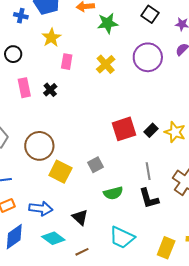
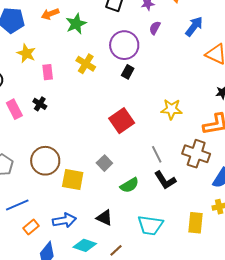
black rectangle: (151, 130) -> (128, 72), moved

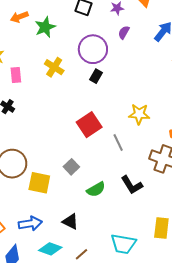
gray line: (157, 154) -> (118, 142), moved
cyan trapezoid: (150, 225) -> (123, 244), moved

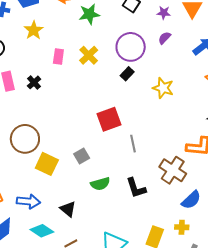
pink rectangle: (16, 75) -> (58, 57), moved
yellow star: (139, 114) -> (163, 88), moved

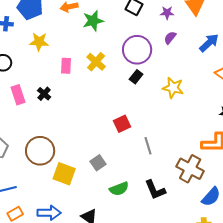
yellow star: (34, 30) -> (39, 42), turned -30
red square: (109, 119) -> (122, 124), size x0.7

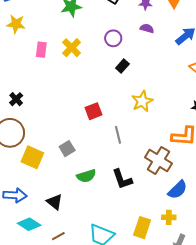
purple semicircle: (170, 38) -> (147, 28), turned 64
purple circle: (137, 50) -> (113, 38), size x0.6
black rectangle: (136, 77) -> (122, 66), moved
yellow star: (173, 88) -> (142, 101), moved, turned 30
black cross: (44, 94) -> (16, 99), moved

